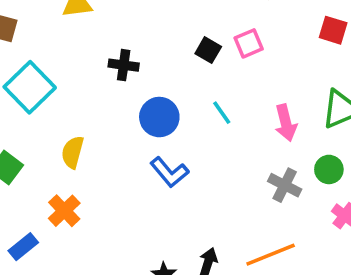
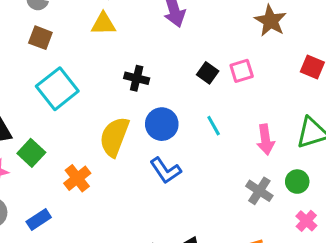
yellow semicircle: (73, 152) -> (114, 137), moved, size x1.5
orange cross: (64, 211) -> (77, 178), moved

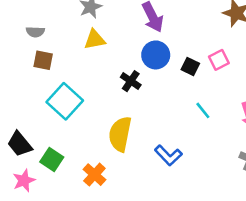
black cross: (137, 78) -> (131, 81), turned 30
blue circle: (162, 124) -> (156, 55), moved

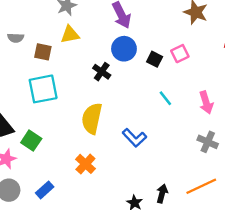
gray semicircle: (35, 32) -> (16, 38), moved
brown square: (43, 60) -> (43, 52), moved
cyan square: (65, 101) -> (43, 89), turned 36
orange cross: (94, 175) -> (85, 164), moved

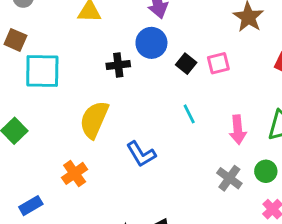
brown square: (43, 52) -> (15, 40), moved
black cross: (102, 72) -> (118, 65), turned 36
blue rectangle: (45, 190) -> (31, 206), moved

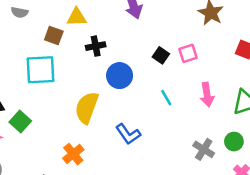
brown square: (15, 40) -> (54, 36), moved
blue circle: (151, 43) -> (120, 76), moved
black cross: (118, 65) -> (96, 46), moved
pink arrow: (238, 130) -> (207, 95), moved

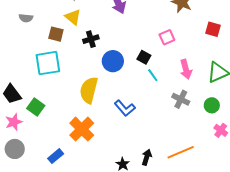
yellow triangle: (77, 17) -> (73, 17), turned 48
black square: (161, 55) -> (144, 57), moved
gray cross: (204, 149) -> (181, 99), moved
orange cross: (73, 154) -> (82, 129), size x1.4

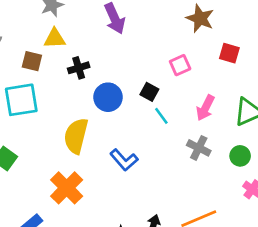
yellow triangle: (73, 17) -> (55, 38), turned -42
red square: (213, 29) -> (229, 53), moved
pink arrow: (186, 69) -> (205, 108), turned 42

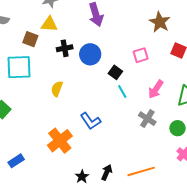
blue circle: (108, 97) -> (90, 54), moved
yellow semicircle: (76, 136) -> (57, 89), moved, size x0.6
orange cross: (67, 188) -> (60, 141), moved

